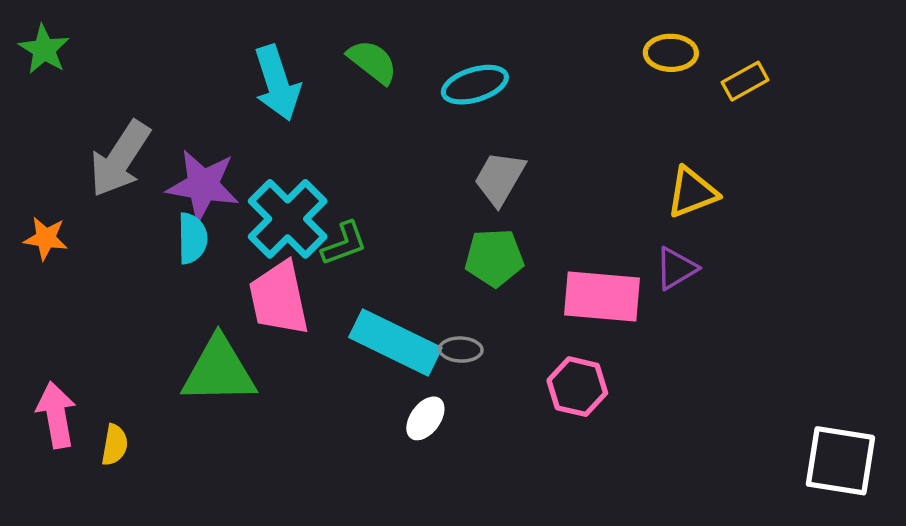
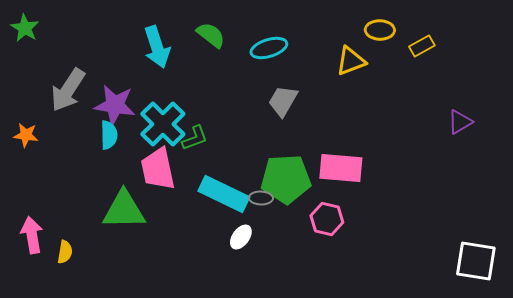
yellow triangle: (692, 192) -> (351, 61), moved
green pentagon: (494, 258) -> (286, 179), moved, size x1.5
purple triangle: (676, 268) -> (460, 122), moved

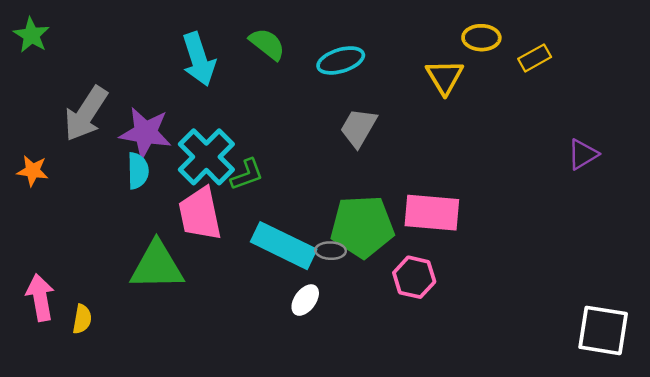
yellow triangle: (351, 61) -> (445, 77), turned -40

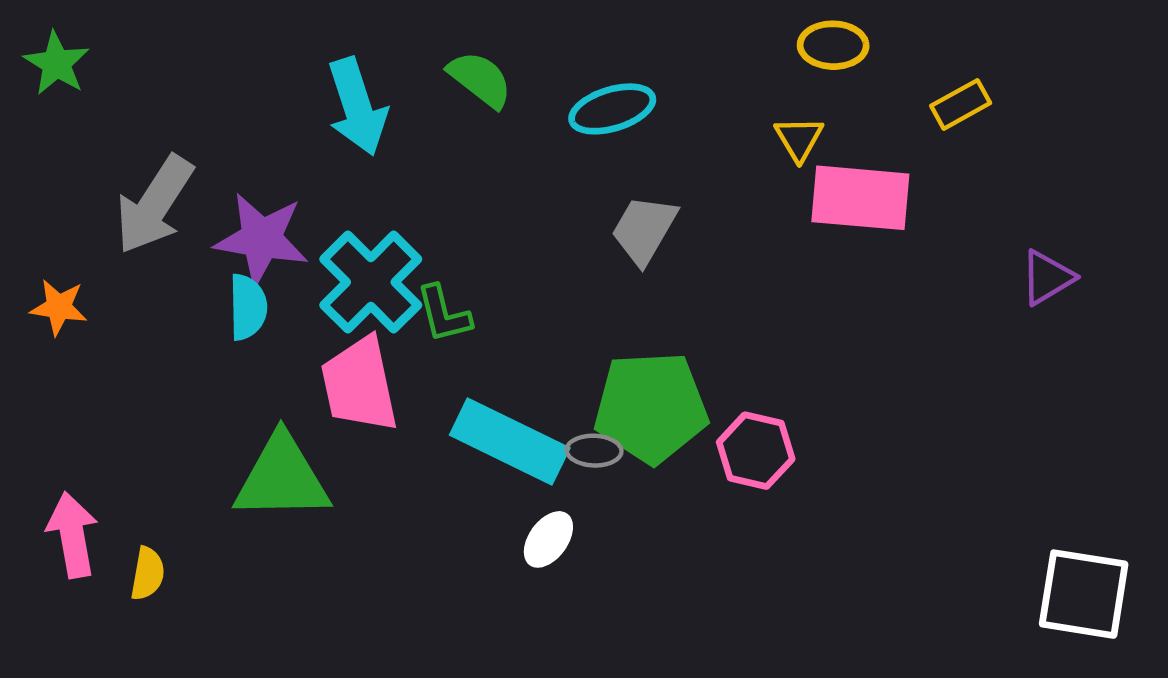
yellow ellipse: (481, 38) -> (833, 45), moved
yellow triangle: (445, 77) -> (799, 139), size x0.7
green L-shape: (247, 175) -> (444, 314), turned 96
pink rectangle: (432, 213) -> (860, 198), moved
pink hexagon: (414, 277) -> (756, 451), moved

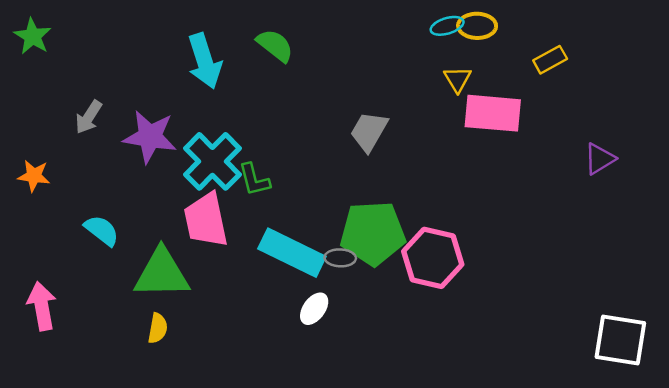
cyan ellipse: (612, 109) -> (447, 26), moved, size x0.7
gray arrow: (154, 205) -> (89, 117), size x0.6
cyan semicircle: (248, 307) -> (102, 230), moved, turned -51
pink hexagon: (756, 451) -> (433, 258), size x1.4
yellow semicircle: (148, 574) -> (158, 328), moved

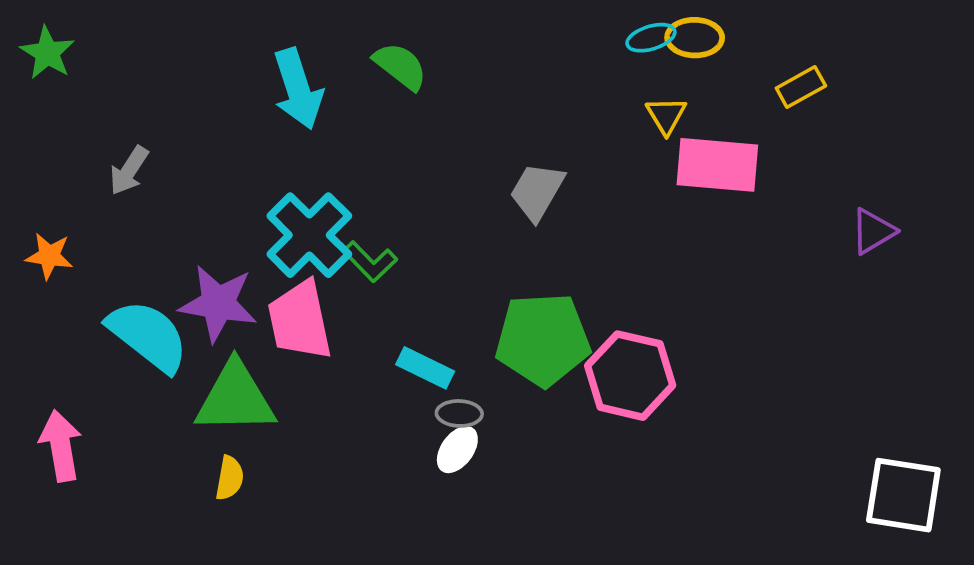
purple star: (150, 137) -> (218, 303), moved
green L-shape: (254, 180) -> (370, 262), turned -30
cyan semicircle: (102, 230) -> (148, 336), size x1.6
cyan rectangle: (292, 253) -> (425, 368), size x0.6
gray ellipse: (340, 258) -> (459, 413), moved

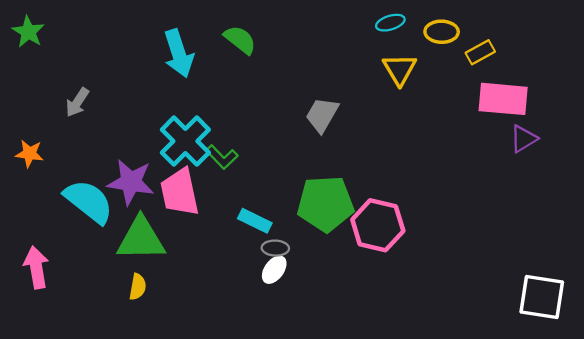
yellow ellipse: (695, 38) -> (442, 32), moved
yellow triangle: (666, 115) -> (399, 69), size x1.4
pink rectangle: (717, 165) -> (503, 99), moved

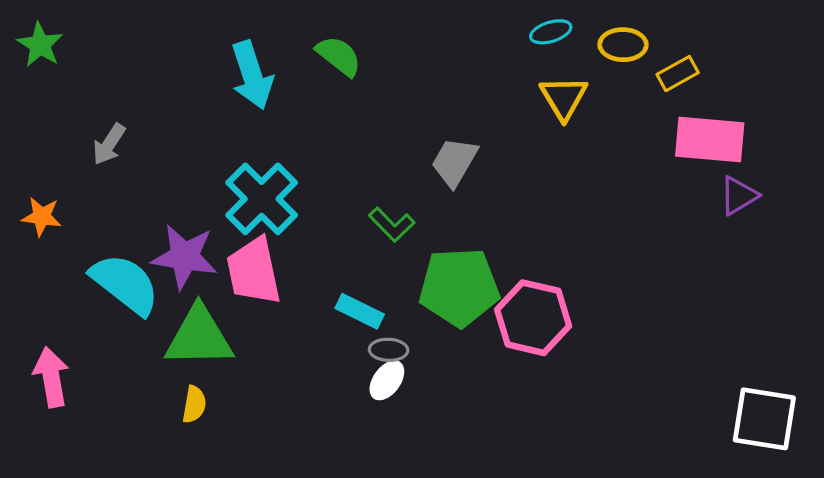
green L-shape: (222, 157) -> (392, 225), moved

